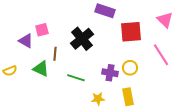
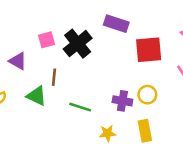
pink square: (42, 30) -> (46, 40), moved
black cross: (82, 39) -> (78, 44), moved

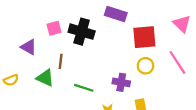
black cross: (78, 44) -> (82, 32), turned -35
yellow circle: (147, 95) -> (145, 66), moved

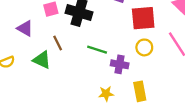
brown line: (61, 61) -> (58, 43), turned -32
green line: (84, 88) -> (97, 50), moved

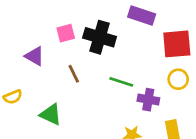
green triangle: (42, 60) -> (51, 114), moved

